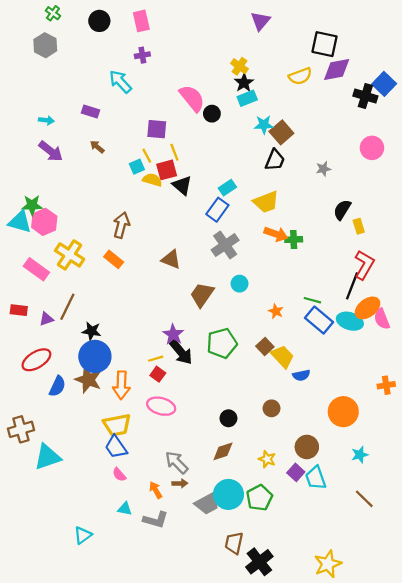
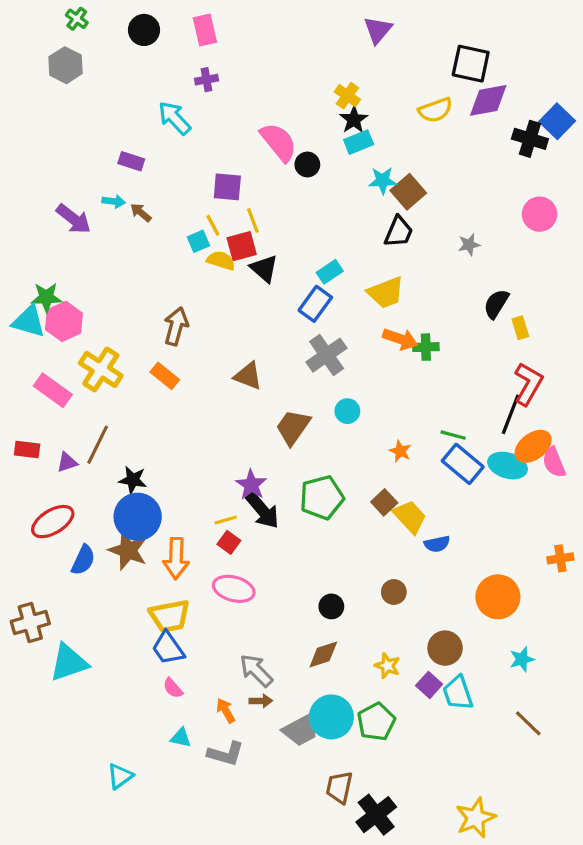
cyan arrow: (46, 120) -> (114, 201), moved

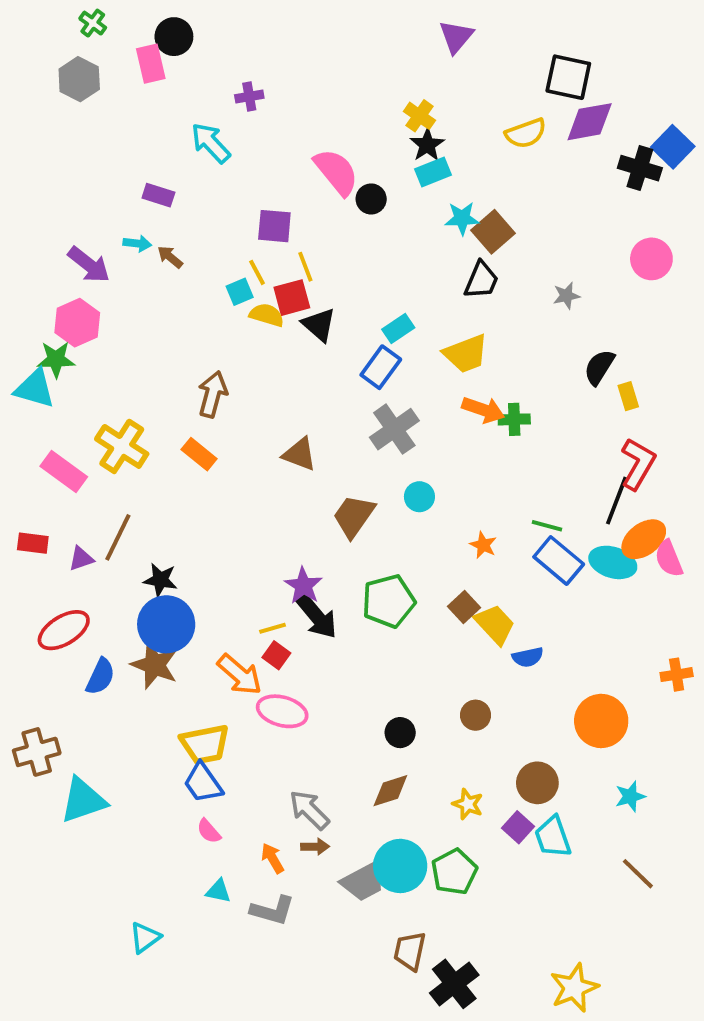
pink rectangle: (205, 30) -> (151, 64), moved
pink hexagon: (64, 321) -> (77, 323), moved
orange arrow: (176, 558) -> (240, 675), moved, turned -51

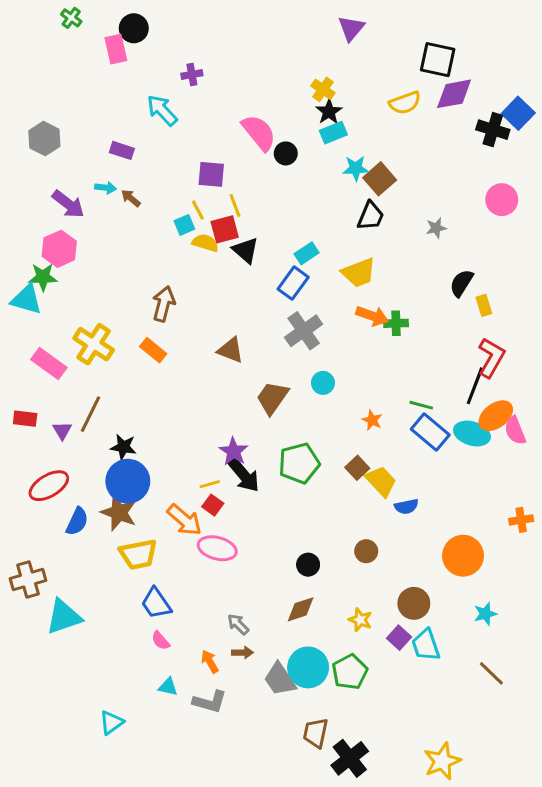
gray hexagon: (79, 79) -> (44, 139), moved
purple triangle: (81, 559) -> (62, 431), turned -42
yellow trapezoid: (205, 744) -> (138, 554), moved
gray arrow: (309, 810) -> (238, 624), size x0.7
gray trapezoid: (363, 881) -> (280, 679), turned 84

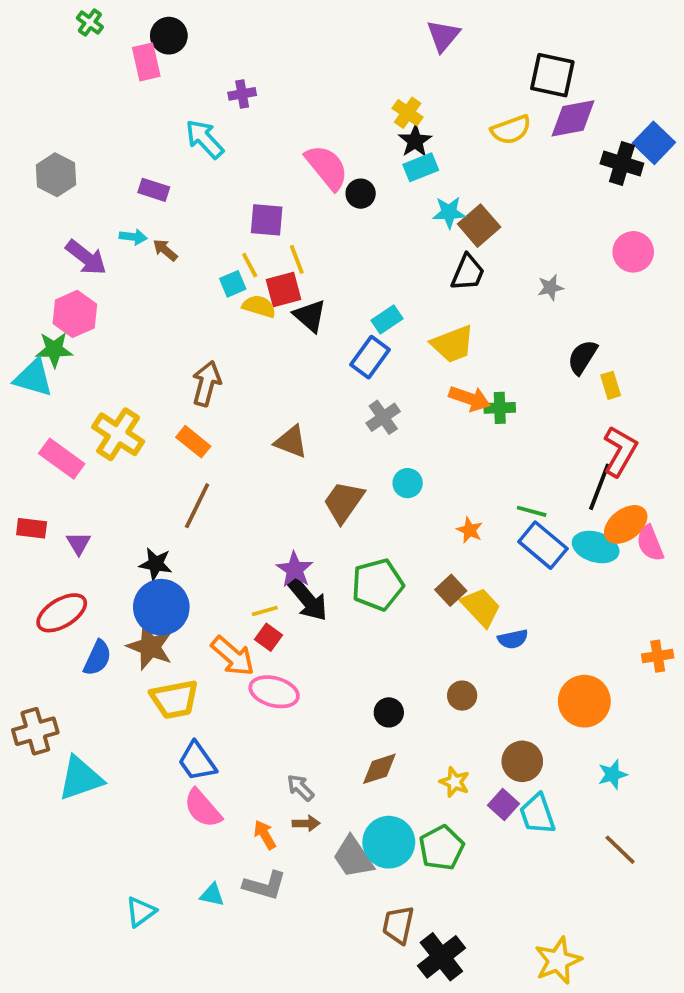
gray cross: (304, 331) -> (383, 417), size x0.7
brown line: (91, 414) -> (197, 506), moved
pink semicircle: (161, 641) -> (203, 808), size x1.6
cyan triangle: (168, 687) -> (212, 895), moved

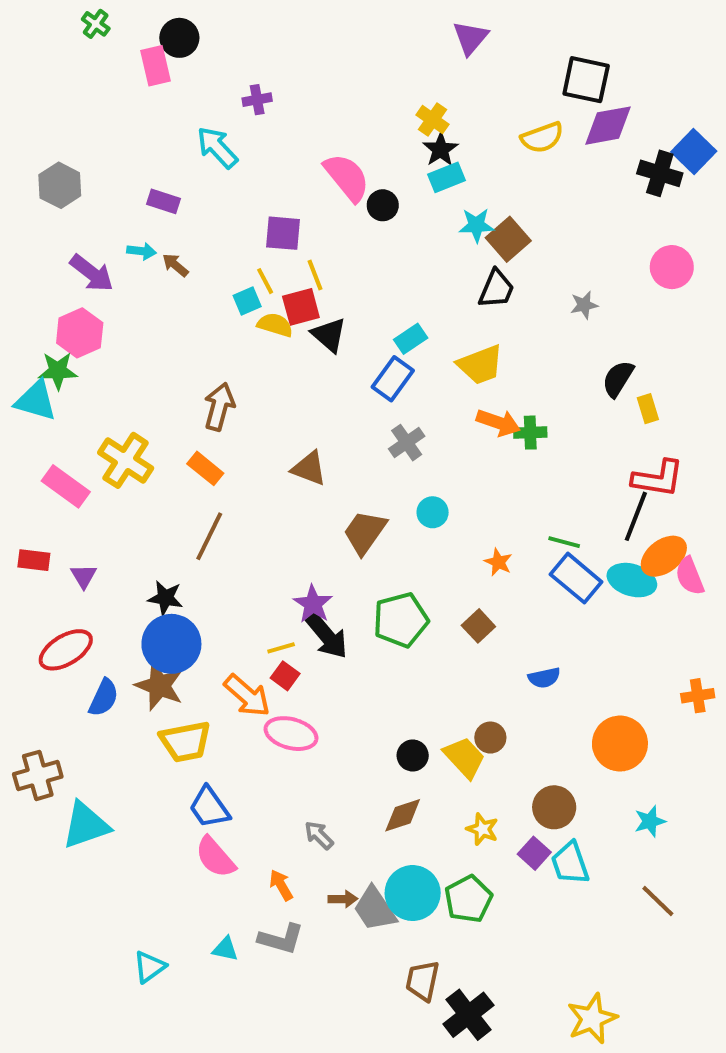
red L-shape: (620, 451) -> (658, 478), turned 69
yellow trapezoid: (481, 607) -> (464, 757), moved
brown arrow: (306, 823) -> (343, 899), moved

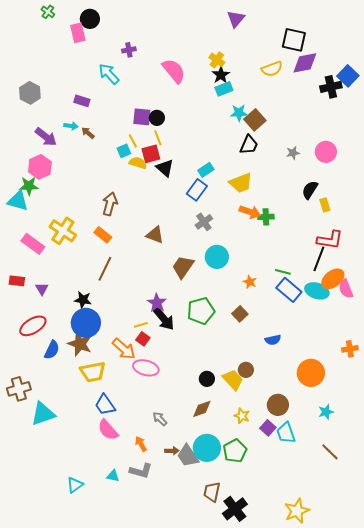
black cross: (660, 173) -> (331, 87), turned -30
pink semicircle: (347, 177) -> (174, 71), moved
black circle: (383, 205) -> (157, 118), moved
pink circle: (672, 267) -> (326, 152), moved
cyan circle: (433, 512) -> (217, 257), size x1.5

